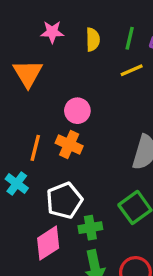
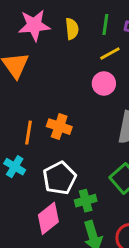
pink star: (52, 32) -> (34, 25), size x1.5
pink circle: (77, 111) -> (104, 83), moved

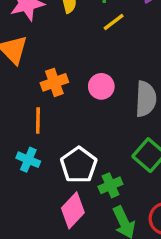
pink circle: (104, 83) -> (101, 86), moved
orange cross: (59, 127) -> (54, 82), moved, turned -30

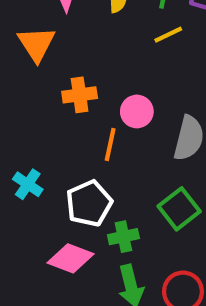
orange line: (38, 121) -> (110, 144), moved
pink diamond: (73, 210) -> (70, 258), turned 56

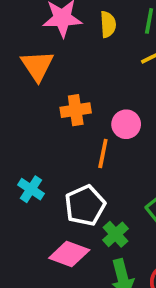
green cross: (123, 237) -> (116, 234), turned -30

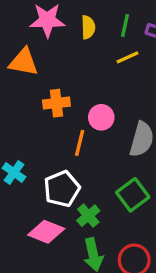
orange triangle: (37, 66) -> (24, 62), turned -48

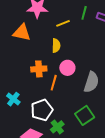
yellow semicircle: (88, 27) -> (56, 46), moved
yellow line: (127, 57) -> (63, 23), moved
orange cross: (56, 103) -> (39, 69), moved

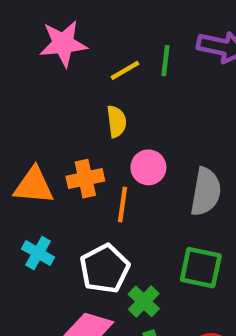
green line: (84, 13) -> (166, 61), moved
orange triangle: (22, 33) -> (34, 186), moved
green square: (85, 115) -> (201, 268), turned -36

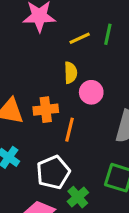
pink circle: (148, 167) -> (91, 92), moved

